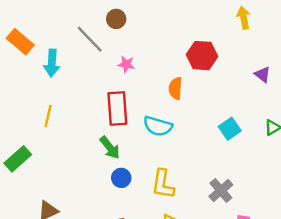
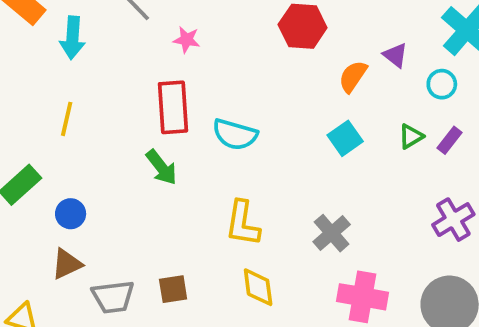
orange semicircle: (175, 88) -> (353, 76), moved, turned 30
blue circle: (121, 178) -> (71, 214), moved

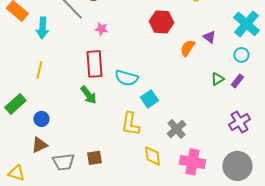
cyan circle: (442, 84) -> (241, 55), moved
cyan square: (345, 138) -> (149, 99), moved
yellow diamond: (258, 287) -> (152, 156), moved

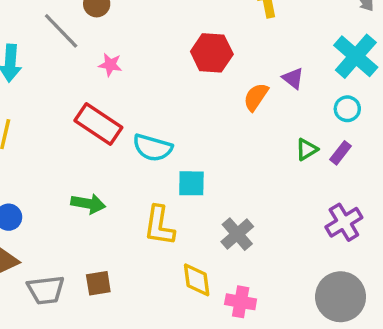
red rectangle: (94, 64) -> (98, 124), turned -52
green arrow: (88, 95) -> (88, 204), moved, turned -42
cyan square: (149, 99) -> (191, 183), turned 36
pink cross: (192, 162) -> (241, 302), moved, size x0.7

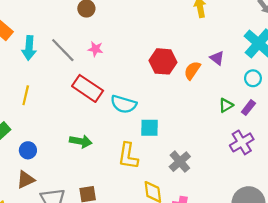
gray line: (61, 31) -> (63, 50), moved
red hexagon: (212, 53) -> (163, 61), moved
purple cross: (344, 222) -> (242, 142), moved

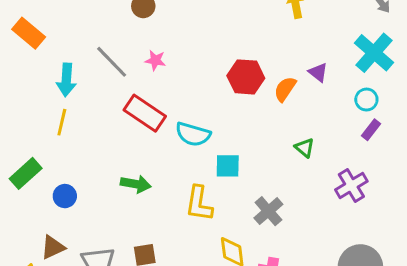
cyan arrow: (29, 48) -> (66, 80), moved
green triangle: (226, 105) -> (305, 148), moved, turned -49
purple rectangle: (248, 108) -> (371, 130), moved
brown triangle: (26, 180) -> (53, 247), moved

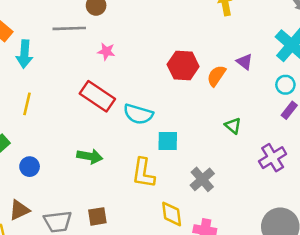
gray line: (112, 62) -> (69, 28), moved, turned -48
cyan arrow: (66, 80) -> (24, 54), moved

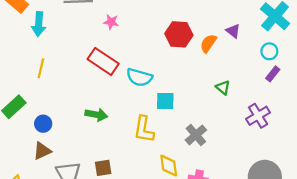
brown triangle: (19, 210) -> (42, 151), moved

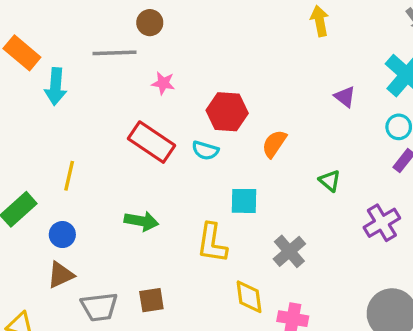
red hexagon: (179, 34) -> (227, 112), moved
orange semicircle: (208, 43) -> (274, 144), moved
yellow line: (41, 68) -> (69, 176), moved
cyan semicircle: (139, 77) -> (205, 150), moved, size x0.7

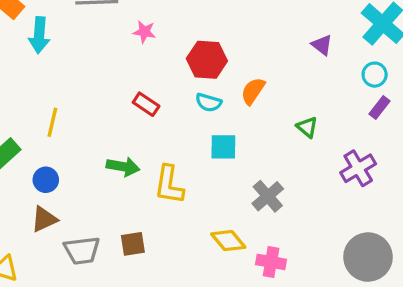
red rectangle: (151, 142) -> (146, 104), moved, size x0.6
cyan semicircle: (205, 150) -> (209, 102), moved
yellow L-shape: (212, 243) -> (169, 185), moved
yellow diamond: (249, 297) -> (228, 241), turned -32

